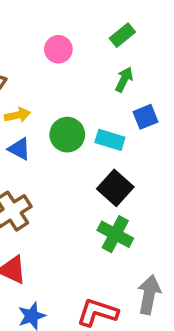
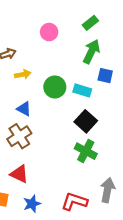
green arrow: (124, 79) -> (91, 52), size x1.5
blue square: (145, 117) -> (105, 76), turned 35
blue triangle: (19, 149) -> (24, 109), moved

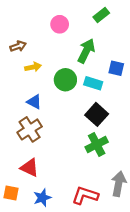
green arrow: (91, 52) -> (86, 51), moved
green cross: (86, 151) -> (97, 144), turned 35

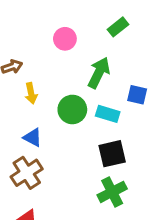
yellow arrow: (33, 67) -> (31, 93), turned 91
black square: (97, 114) -> (112, 154), turned 35

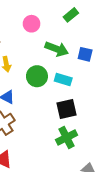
green arrow: (99, 73) -> (57, 49), turned 85
blue square: (137, 95) -> (85, 54), moved

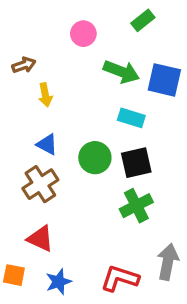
blue square: (85, 54) -> (164, 80), size x1.5
green circle: (37, 76) -> (95, 158), moved

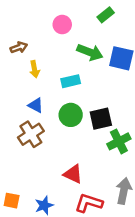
cyan rectangle: (131, 118) -> (71, 81), moved, turned -30
green cross: (136, 206) -> (119, 141), moved
red triangle: (40, 239) -> (73, 174), moved

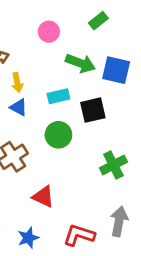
blue triangle: (36, 105) -> (19, 107), moved
black square: (101, 119) -> (93, 110), moved
red triangle: (73, 174) -> (43, 197), moved

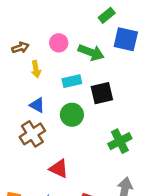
pink circle: (49, 32) -> (59, 43), moved
blue square: (116, 70) -> (126, 39), moved
blue triangle: (19, 107) -> (37, 105), moved

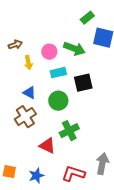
pink circle: (59, 43) -> (49, 52), moved
green cross: (120, 141) -> (69, 131), moved

